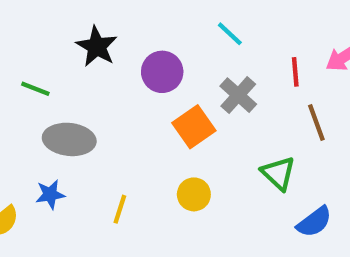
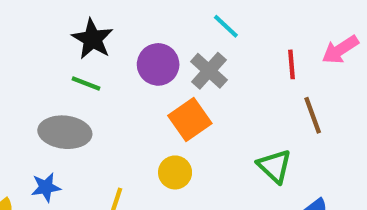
green line: (35, 89) -> (86, 83), moved
gray cross: (238, 95) -> (209, 71), moved
yellow circle: (194, 194) -> (175, 172), moved

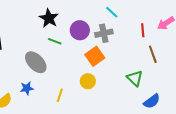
gray cross: (209, 71) -> (104, 33), turned 36
green line: (86, 83) -> (55, 41), moved
gray ellipse: (65, 132) -> (36, 62), turned 40

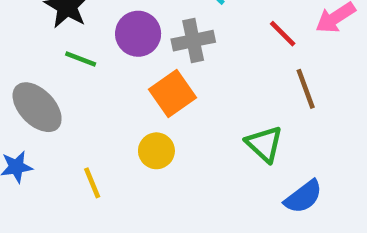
red line: (143, 30) -> (283, 34), turned -40
yellow line: (60, 95) -> (92, 183), turned -40

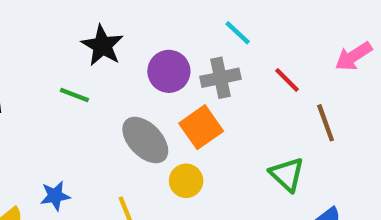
red line: (283, 34) -> (287, 80), moved
green line: (81, 59) -> (74, 95), moved
gray ellipse: (37, 107) -> (145, 140), moved

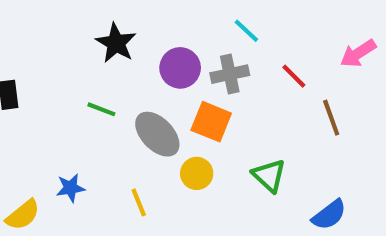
green line: (74, 95) -> (101, 109), moved
orange square: (201, 127) -> (211, 122), turned -33
green triangle: (287, 174) -> (269, 176), moved

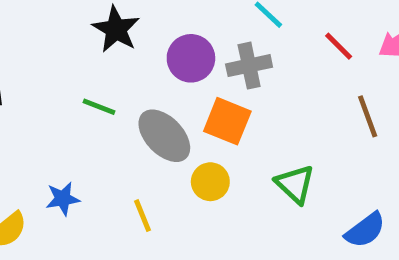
red line: (294, 76) -> (339, 46), moved

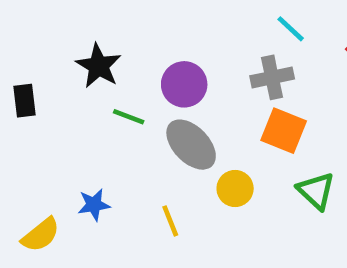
black star: (116, 29) -> (99, 66), moved
purple circle: (191, 58) -> (184, 84), moved
orange square: (227, 121) -> (284, 131), moved

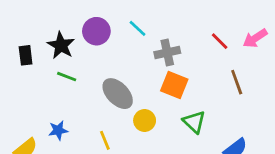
cyan line: (291, 29) -> (137, 28), moved
purple circle: (184, 84) -> (96, 31), moved
black rectangle: (24, 101) -> (26, 55), moved
green line: (129, 117) -> (67, 77), moved

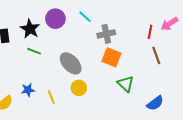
red line: (220, 41) -> (150, 32), moved, turned 56
yellow circle: (145, 120) -> (79, 88), moved
yellow line: (105, 140) -> (51, 97), moved

